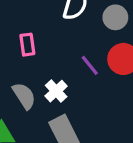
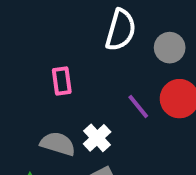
gray semicircle: (24, 96) -> (58, 144), turned -40

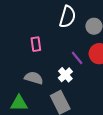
white cross: (97, 138) -> (65, 75), moved

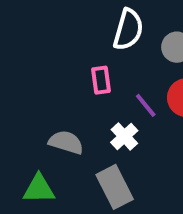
pink rectangle: (36, 44) -> (101, 80), moved

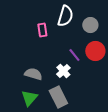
pink rectangle: (101, 80) -> (42, 30), moved
green triangle: (39, 189) -> (29, 98), moved, turned -48

